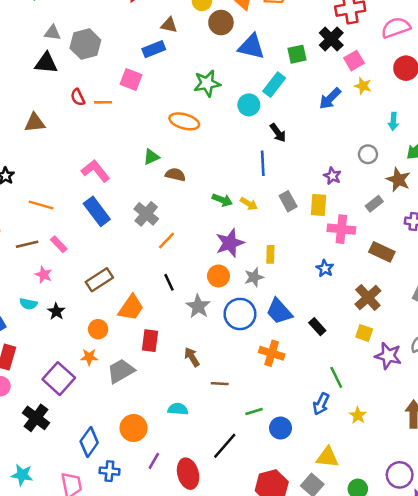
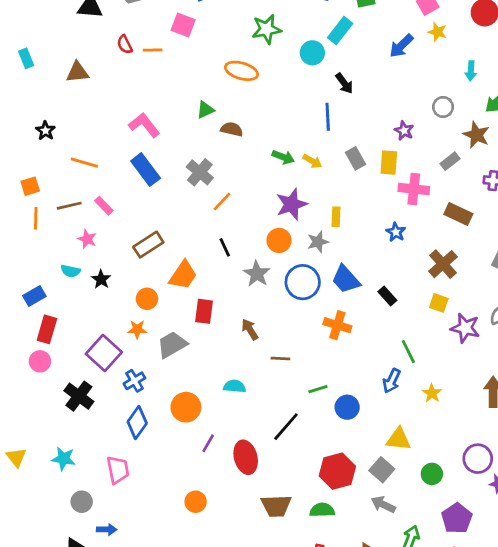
blue cross: (109, 471) -> (134, 381), moved, turned -36

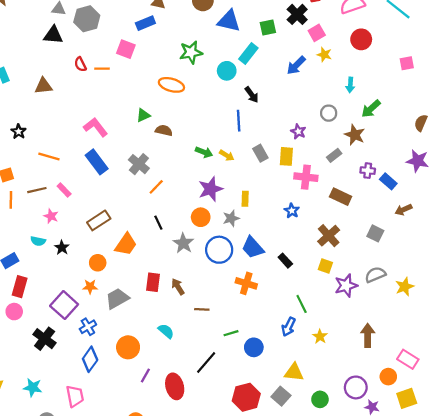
red rectangle: (204, 311) -> (153, 282), moved
purple star: (465, 328) -> (346, 286), turned -30
cyan semicircle: (235, 386) -> (166, 331), turned 35

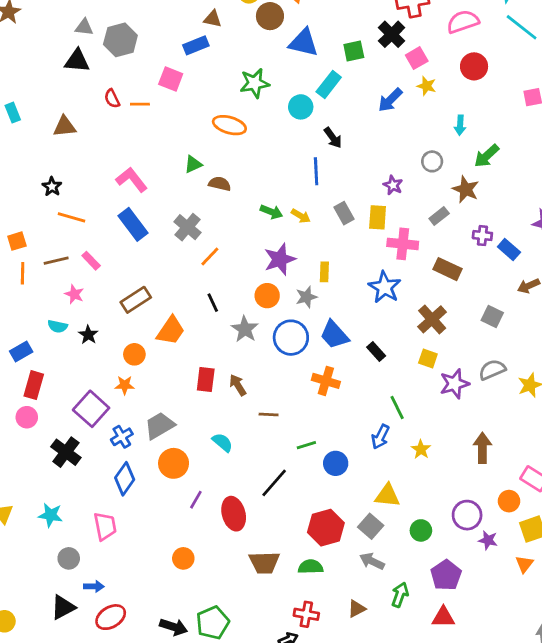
black star: (19, 132) -> (52, 187), moved
blue star: (292, 211) -> (385, 287), size x1.6
gray trapezoid: (117, 299) -> (160, 426), moved

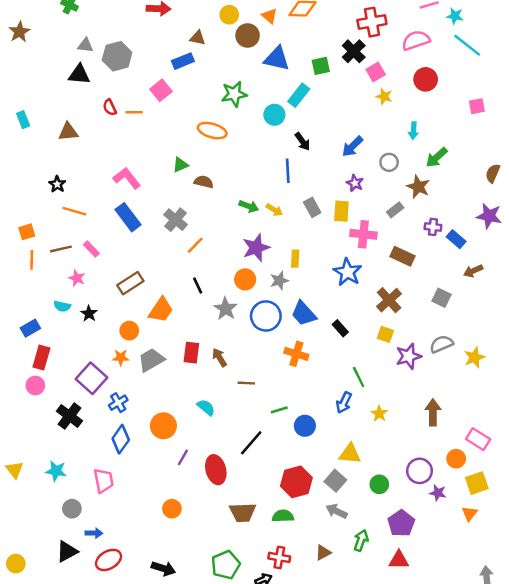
pink square: (171, 79) -> (161, 90), turned 30
blue arrow: (390, 100) -> (352, 146), moved
gray trapezoid: (160, 426) -> (151, 360), moved
green pentagon: (213, 623) -> (226, 565), moved

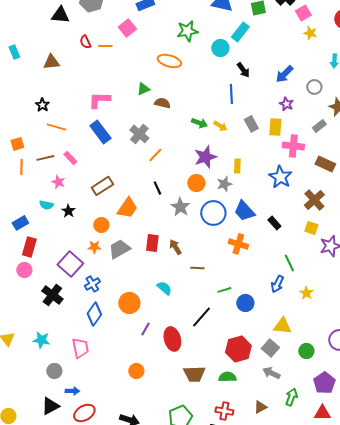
pink L-shape: (127, 178) -> (99, 100), turned -50

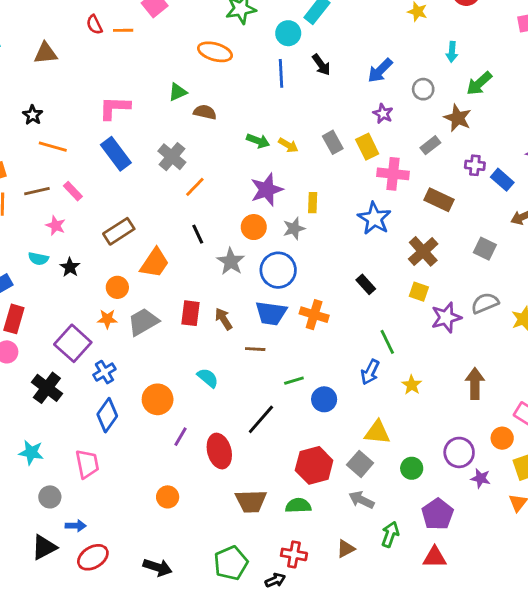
blue line: (231, 94) -> (281, 73), moved
yellow rectangle: (275, 127) -> (367, 147), turned -30
blue trapezoid: (244, 211) -> (271, 313), moved, turned -40

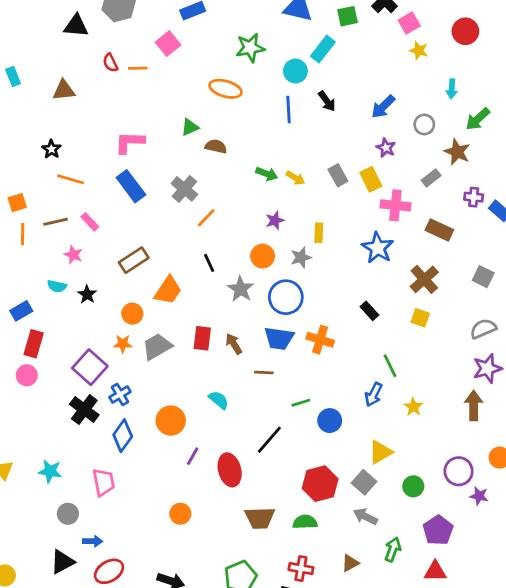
purple star: (267, 190) -> (275, 220), size x0.6
purple star: (446, 317) -> (487, 368), moved
black cross: (47, 388) -> (84, 410), moved
yellow triangle: (377, 432) -> (380, 452), turned -36

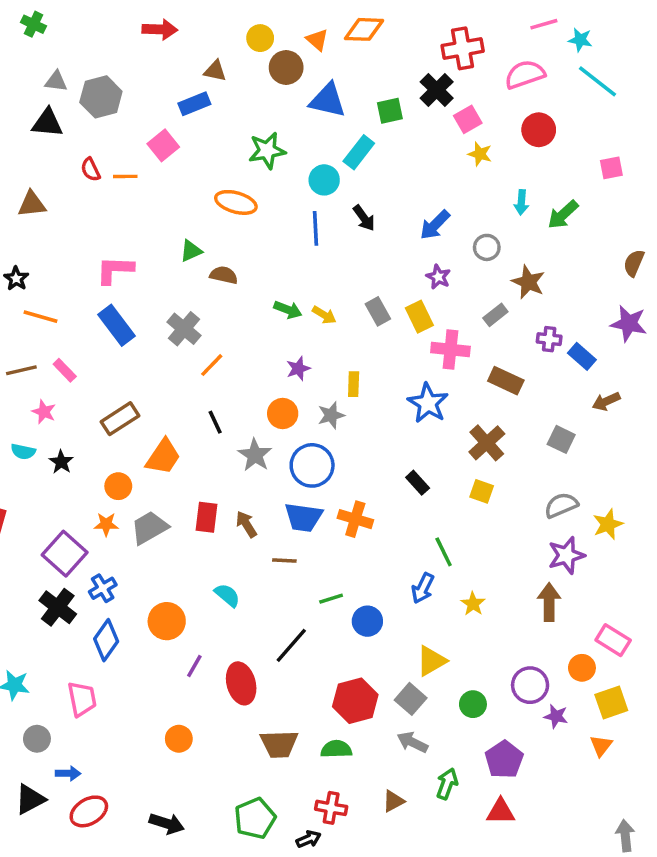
green arrow: (478, 119) -> (563, 215), moved

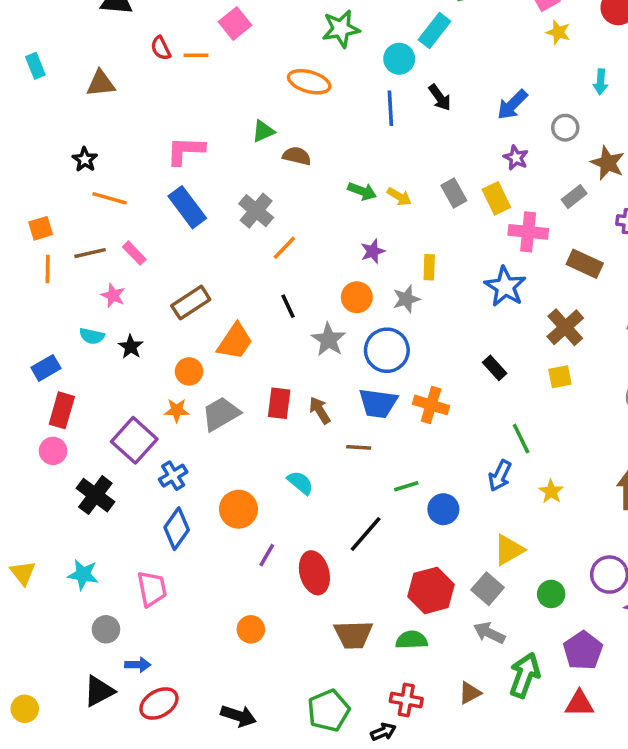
yellow square: (482, 491) -> (560, 377), turned -30
black cross: (58, 607) -> (95, 495), moved
green arrow: (447, 784) -> (525, 675), size x1.4

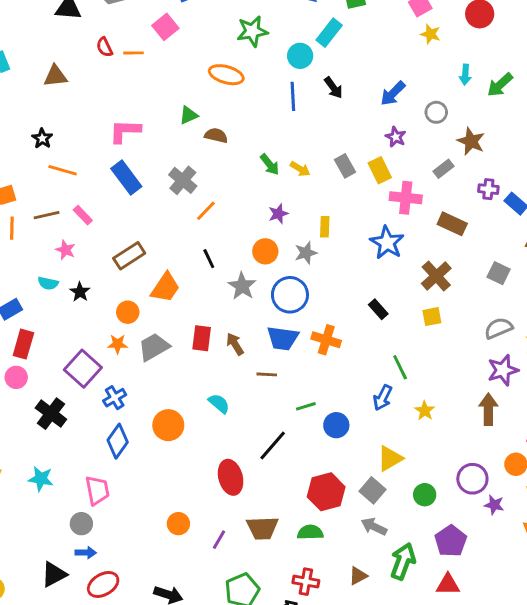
green arrow: (362, 191) -> (270, 164), turned 30
purple line: (267, 555) -> (219, 540), moved
gray circle: (106, 629) -> (81, 524), moved

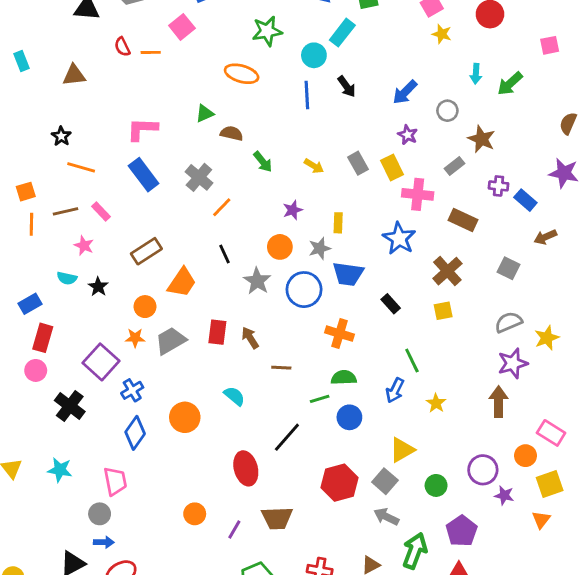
green arrow: (270, 164) -> (263, 162), moved
blue trapezoid: (283, 338) -> (348, 274), moved
green semicircle: (310, 532) -> (344, 378), moved

